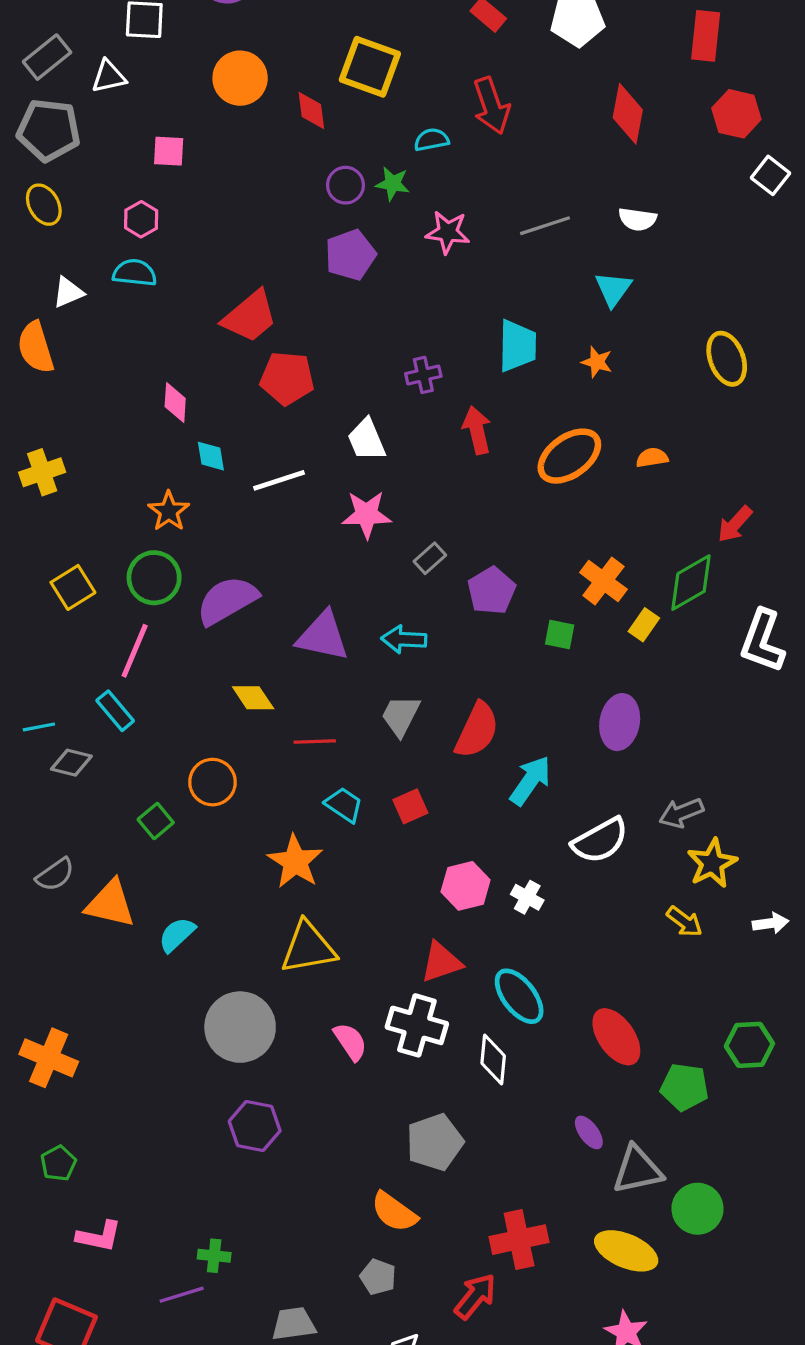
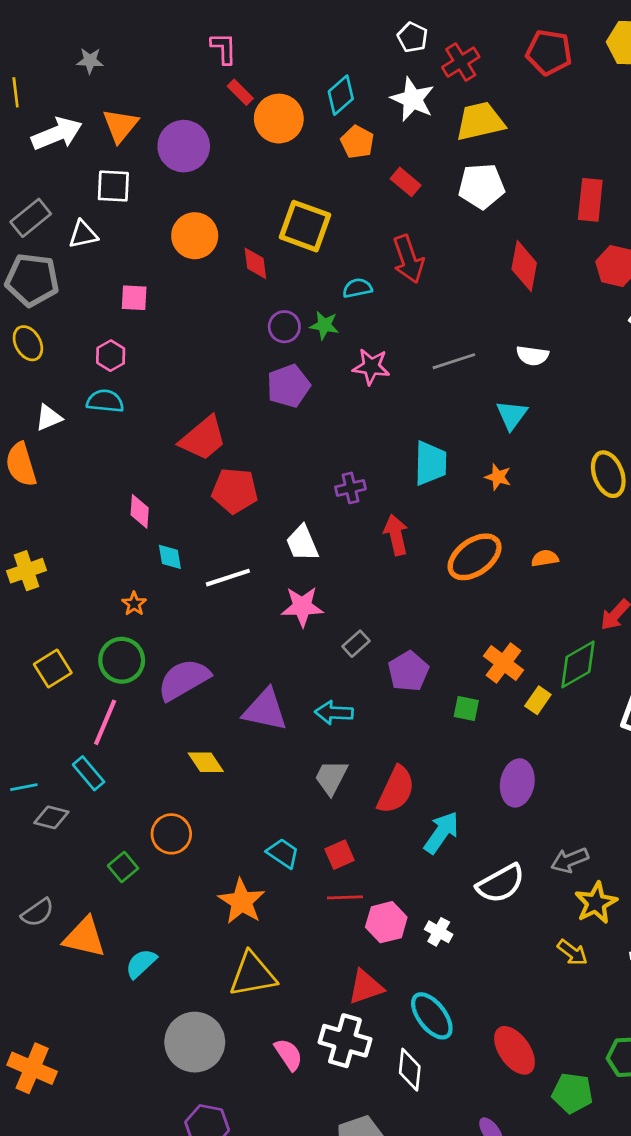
orange star: (169, 511) -> (134, 604), size x0.7
red line: (315, 742) -> (345, 897), moved

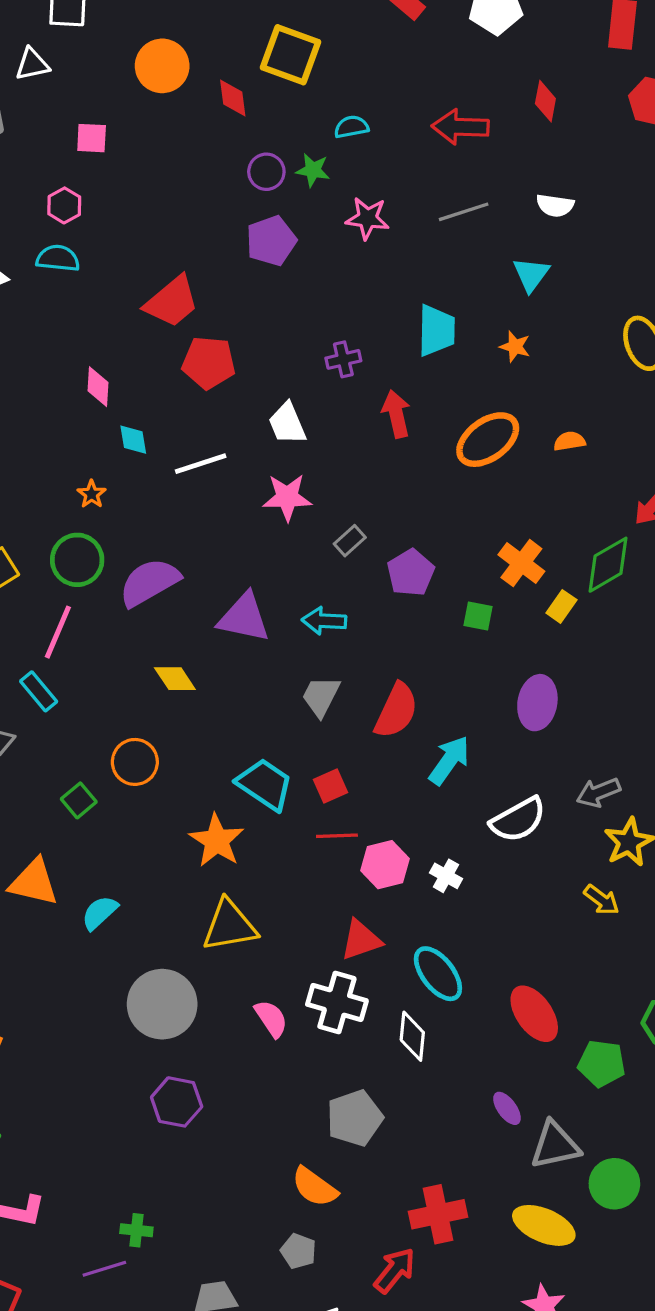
red arrow: (408, 259) -> (460, 127), moved, turned 111
red diamond: (524, 266) -> (545, 101), size x0.7
cyan trapezoid: (283, 853) -> (265, 784), size x1.5

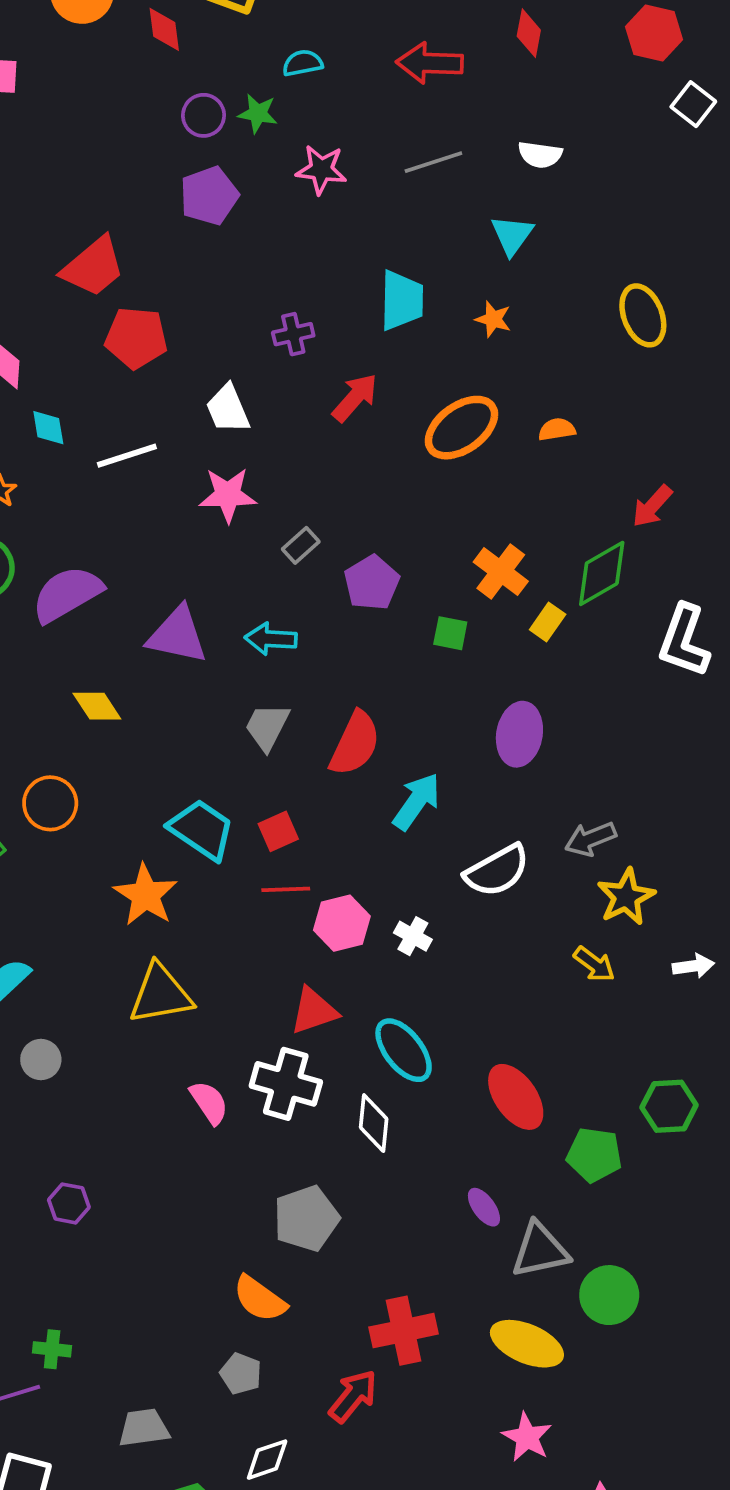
red arrow: (396, 414) -> (355, 398), turned 54
gray circle: (162, 1004) -> (41, 1060), moved, size x0.5
purple hexagon: (177, 1102) -> (69, 1203), moved, size x0.7

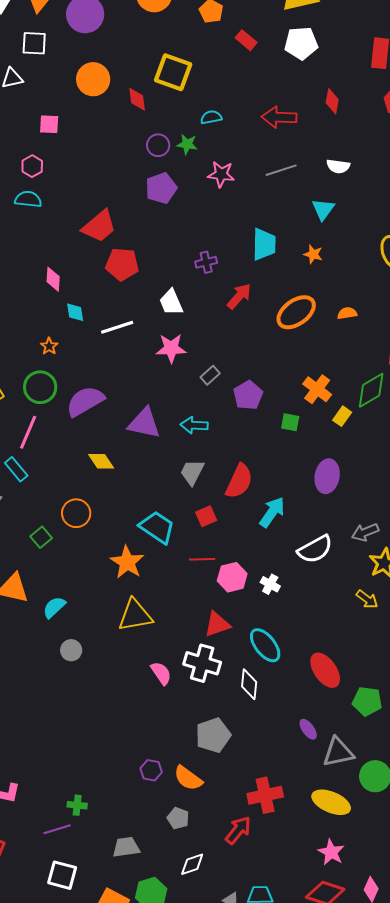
red square: (278, 831) -> (206, 516), moved
purple hexagon: (69, 1203) -> (151, 770), moved

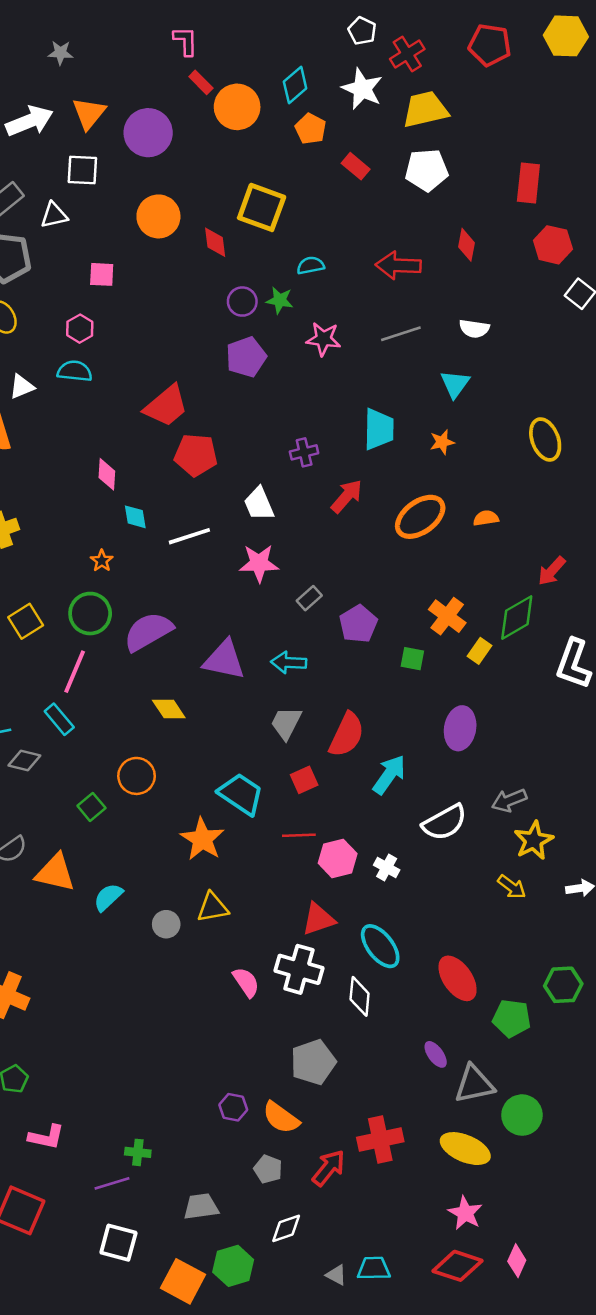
orange star: (313, 254) -> (442, 442), turned -30
yellow triangle: (135, 615) -> (213, 907), size x0.7
gray circle: (71, 650) -> (166, 924), moved
red arrow: (238, 830) -> (329, 1168), moved

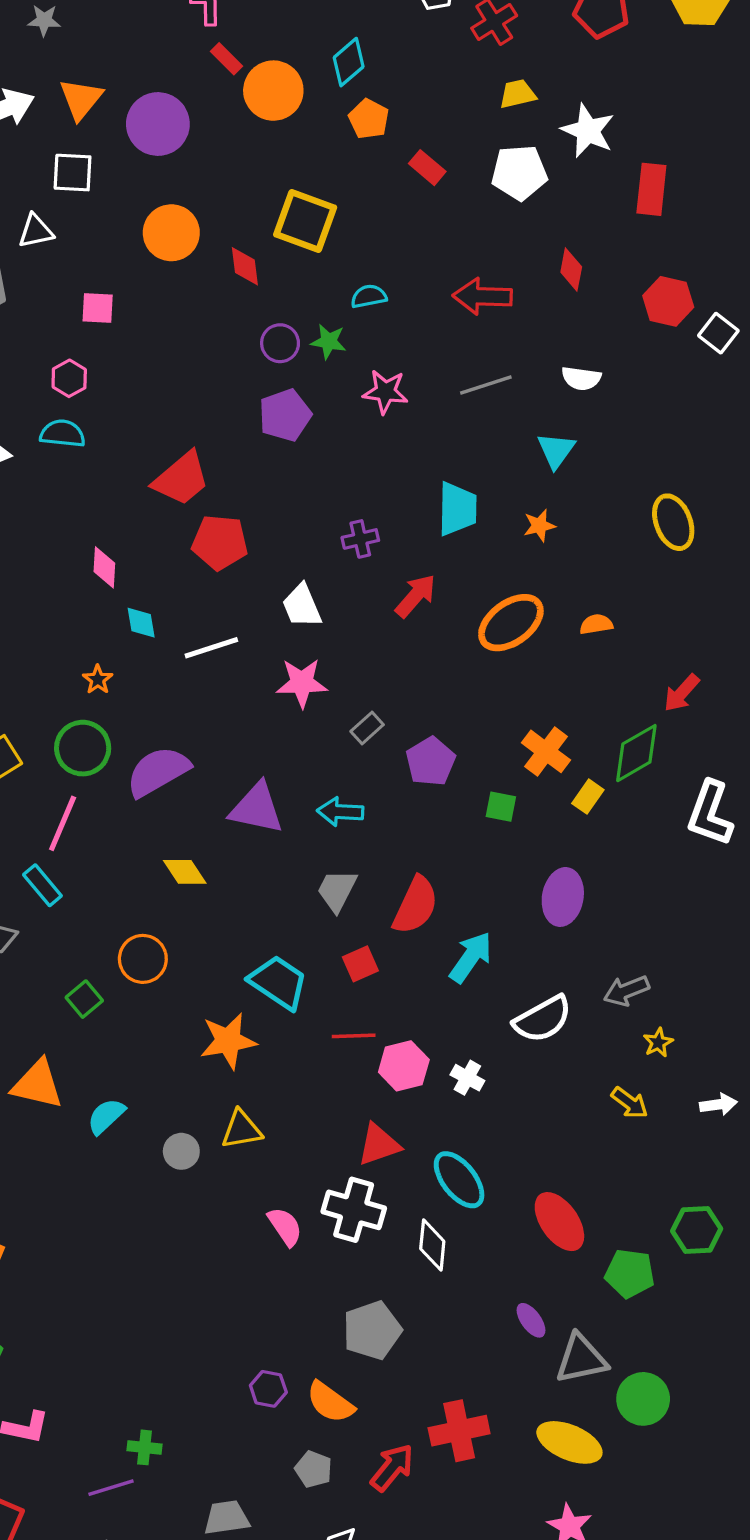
white star: (362, 89) -> (588, 131), moved
yellow trapezoid: (425, 109) -> (518, 94), size x0.6
red hexagon: (553, 245) -> (668, 301), moved
orange star: (202, 839) -> (228, 1041), turned 30
yellow star: (534, 840) -> (658, 1043), size x0.6

